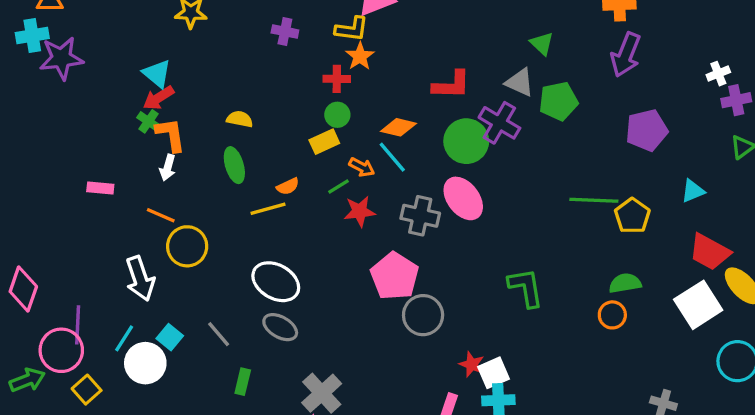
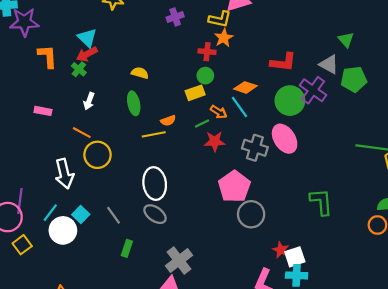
purple cross: (285, 31) -> (175, 17), turned -35
orange L-shape: (171, 135) -> (48, 56), moved
white ellipse: (276, 282) -> (155, 184), turned 48

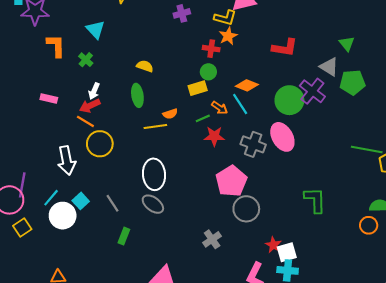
red arrow: (87, 54) -> (90, 106), moved
red L-shape: (283, 62) -> (285, 48), moved
gray cross: (179, 261) -> (212, 239), moved, size x0.7

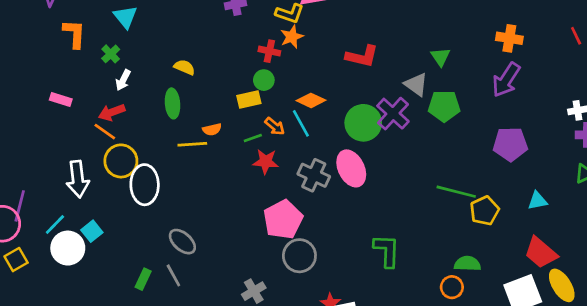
white arrow: (94, 91) -> (123, 80), moved
white ellipse: (154, 174) -> (145, 185), moved
gray line: (112, 203) -> (173, 275), moved

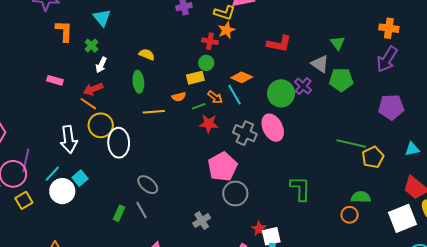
purple cross: (393, 114) -> (303, 86), size x0.7
orange semicircle: (212, 129) -> (179, 97), moved

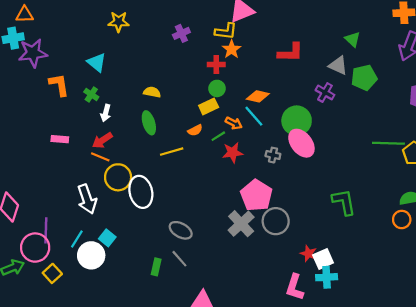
green circle: (281, 93) -> (297, 121), moved
gray cross: (245, 133) -> (273, 155), size x0.6
gray cross: (202, 221) -> (241, 224), moved, size x1.4

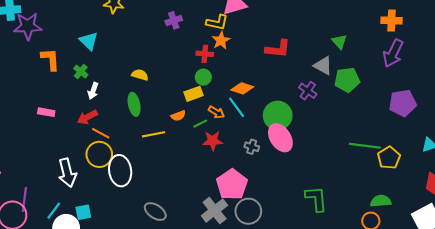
orange line: (100, 157) -> (101, 133), moved
cyan square: (107, 238) -> (83, 212), turned 35

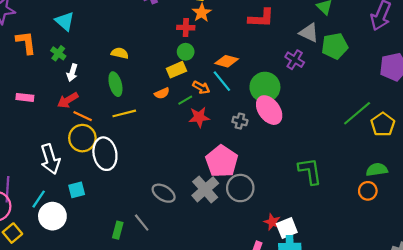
yellow line: (154, 134) -> (124, 113), moved
green line: (365, 146) -> (357, 113), turned -44
cyan square: (83, 212) -> (77, 190), moved
gray ellipse: (155, 212) -> (164, 193), moved

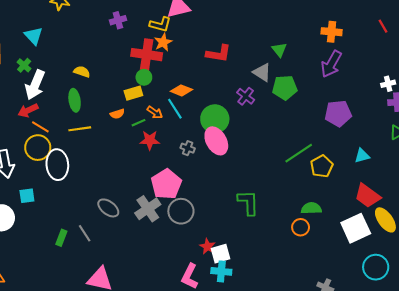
red cross: (186, 28) -> (147, 55), size x1.8
white arrow: (72, 73) -> (35, 85), size x1.8

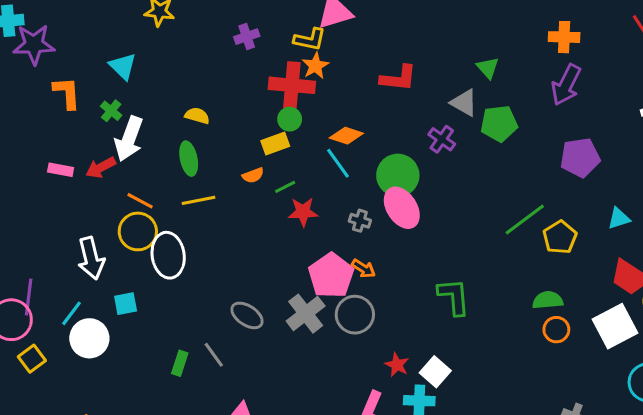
red arrow: (28, 110) -> (101, 168), moved
orange arrow: (155, 112) -> (364, 269), moved
orange circle: (301, 227) -> (556, 330), moved
white square: (221, 254) -> (435, 372), moved, turned -30

